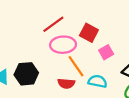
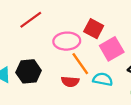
red line: (53, 24) -> (31, 20), moved
pink square: (106, 52) -> (112, 49), size x1.5

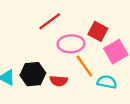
red line: (31, 20) -> (50, 21), moved
red semicircle: (70, 82) -> (59, 81), moved

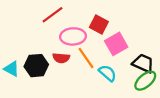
red semicircle: (59, 81) -> (61, 58), moved
cyan semicircle: (107, 82) -> (108, 73), turned 30

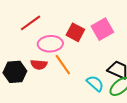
pink square: (116, 44) -> (102, 29), moved
cyan semicircle: (108, 73) -> (95, 83), moved

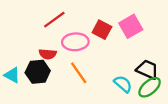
red semicircle: (39, 65) -> (48, 54), moved
orange line: (63, 65) -> (79, 73), moved

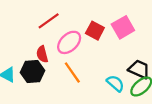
pink ellipse: (75, 42) -> (69, 42), turned -40
red semicircle: (48, 54) -> (42, 54), turned 70

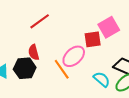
red square: (95, 31) -> (93, 39), moved, turned -36
pink ellipse: (69, 42) -> (74, 56), moved

